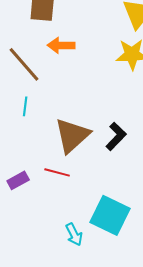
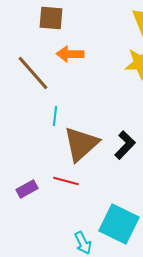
cyan line: (25, 106) -> (55, 116), moved

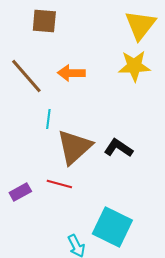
orange arrow: (70, 54) -> (71, 73), moved
black L-shape: (125, 145) -> (118, 148), turned -100

